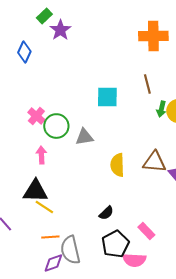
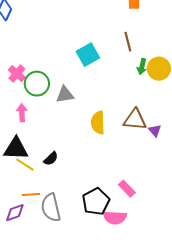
cyan square: (107, 97) -> (88, 55), turned -30
black semicircle: (106, 213) -> (51, 159), moved
purple diamond: (53, 263) -> (15, 213), moved

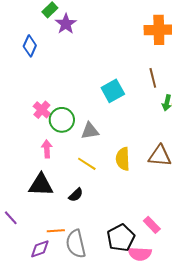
yellow line: (25, 165) -> (87, 164), moved

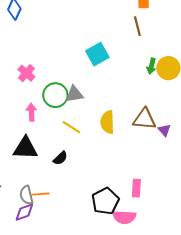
brown line: (153, 78) -> (137, 26), moved
green circle: (62, 120) -> (55, 95), moved
pink rectangle: (152, 225) -> (136, 188), turned 48
gray semicircle: (76, 244) -> (26, 195), moved, size x0.7

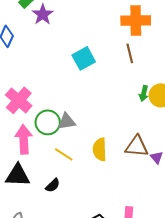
cyan square: (97, 54) -> (84, 58), moved
pink cross: (26, 73) -> (19, 100), size x1.5
pink arrow: (31, 112) -> (24, 139), size x1.6

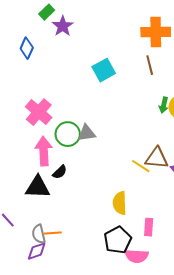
yellow semicircle: (100, 149) -> (120, 203), moved
yellow line: (64, 154) -> (141, 166), moved
black semicircle: (53, 185) -> (60, 172), moved

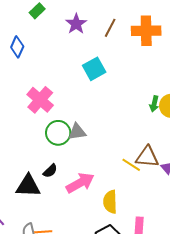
purple star: (63, 26) -> (76, 24), moved
brown line: (150, 65) -> (110, 28), moved, turned 42
pink cross: (39, 112) -> (40, 100), moved
pink arrow: (44, 151) -> (80, 183), moved, turned 64

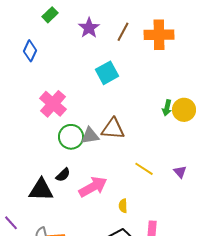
brown triangle: (147, 157) -> (113, 129), moved
yellow semicircle: (110, 202) -> (123, 206), size x0.6

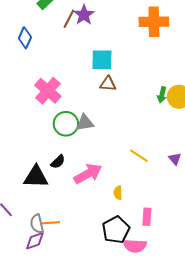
brown line: (123, 32) -> (69, 19), moved
cyan square: (107, 73) -> (102, 60), turned 30
brown triangle: (113, 129) -> (108, 84), moved, size x0.7

